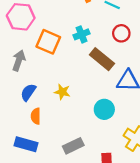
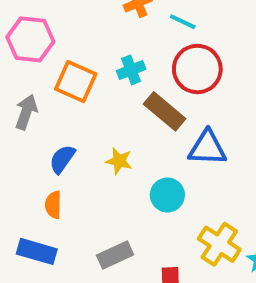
red circle: (121, 33) -> (197, 69), size x1.6
blue semicircle: (28, 92) -> (62, 159), moved
yellow star: (62, 92) -> (119, 161), moved

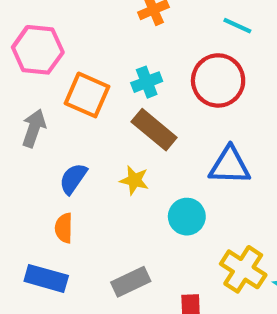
cyan line: (183, 22) -> (237, 26), moved
brown rectangle: (165, 111) -> (154, 130), moved

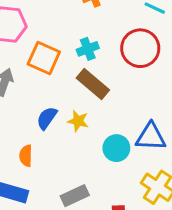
blue triangle: (230, 166) -> (151, 137), moved
blue semicircle: (73, 179) -> (47, 118), moved

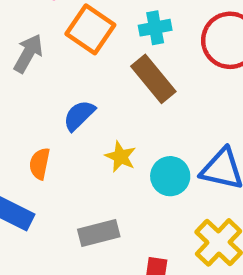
yellow star: (78, 121) -> (120, 157), moved

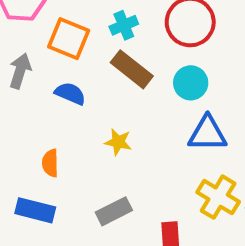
blue semicircle: (79, 115) -> (70, 93), moved, turned 80
cyan circle: (170, 176) -> (191, 83), moved

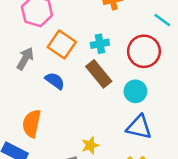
yellow star: (118, 142) -> (90, 145), moved, turned 30
orange semicircle: (50, 163) -> (32, 124), size x1.5

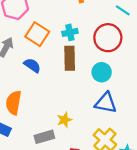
brown rectangle: (99, 74) -> (70, 58), turned 40

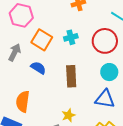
brown rectangle: (70, 58) -> (71, 76), moved
cyan circle: (102, 72) -> (109, 72), moved

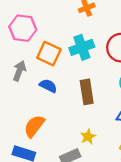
cyan cross: (71, 37) -> (82, 47), size x1.5
orange semicircle: (23, 102) -> (34, 126), turned 35

